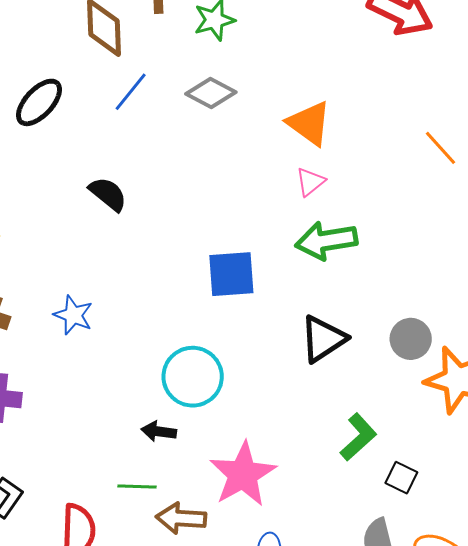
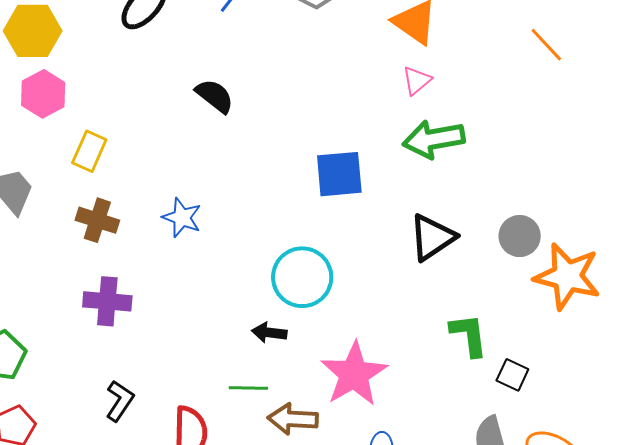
green L-shape: (358, 437) -> (469, 335), turned -54

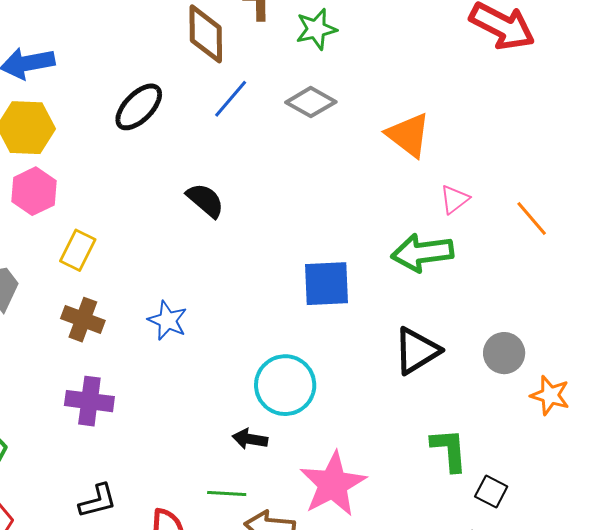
orange line: (546, 45) -> (532, 218), moved
pink triangle: (417, 80) -> (454, 199), moved
orange star: (567, 276) -> (550, 395), size x0.6
black L-shape: (120, 401) -> (98, 501), turned 39

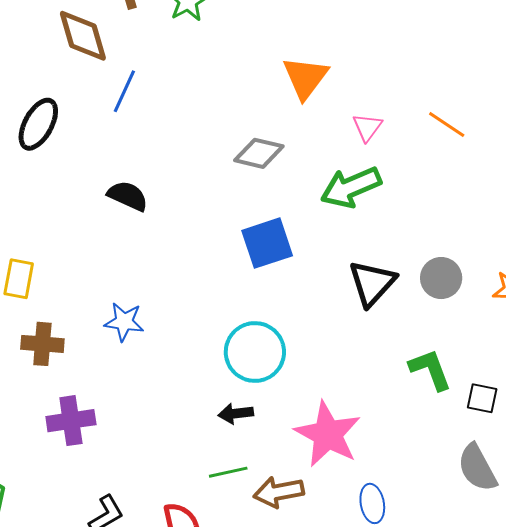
gray diamond: (311, 102) -> (259, 153), moved
orange triangle: (408, 135) -> (305, 78), turned 45
gray circle: (504, 353) -> (441, 278), moved

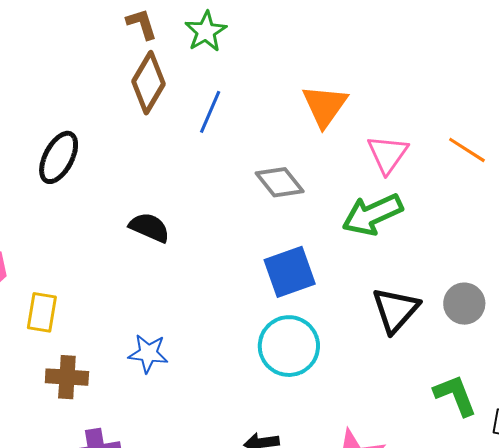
brown diamond: (83, 36) -> (148, 83), moved, turned 48
blue line: (124, 91) -> (210, 112), moved
pink triangle: (367, 127) -> (388, 154), size x1.4
gray diamond: (259, 153) -> (280, 182), turned 39
cyan circle: (255, 352) -> (289, 346), moved

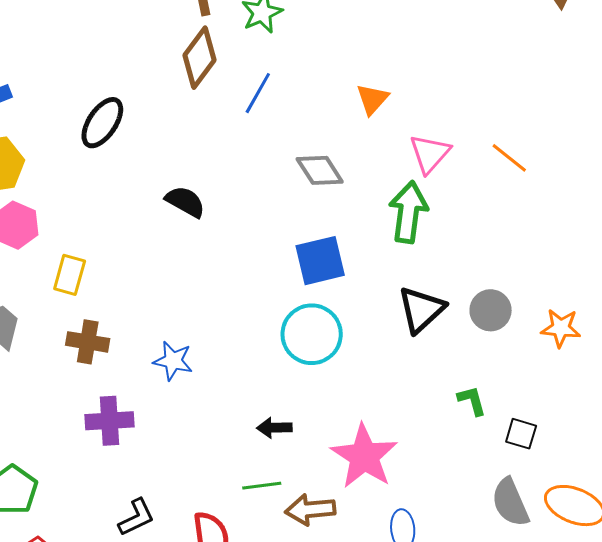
orange triangle: (325, 106) -> (372, 99), size x0.7
green arrow: (372, 214) -> (408, 212), turned 116
blue star: (148, 353) -> (173, 361), moved
green L-shape: (455, 395) -> (472, 401), size x0.7

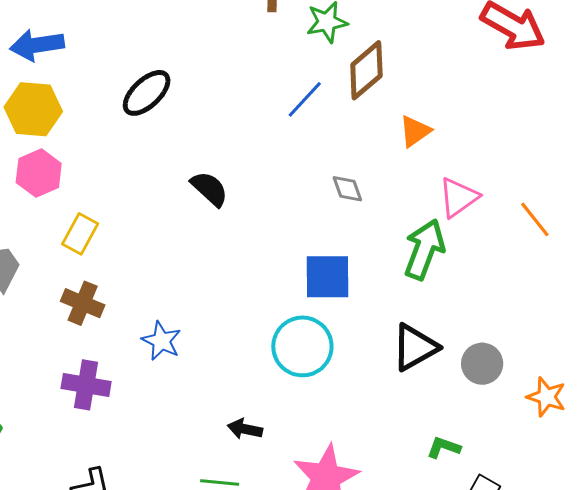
brown diamond: (200, 58) -> (366, 70), moved
gray diamond: (320, 170) -> (347, 189), size x0.7
green L-shape: (472, 401) -> (444, 447), turned -68

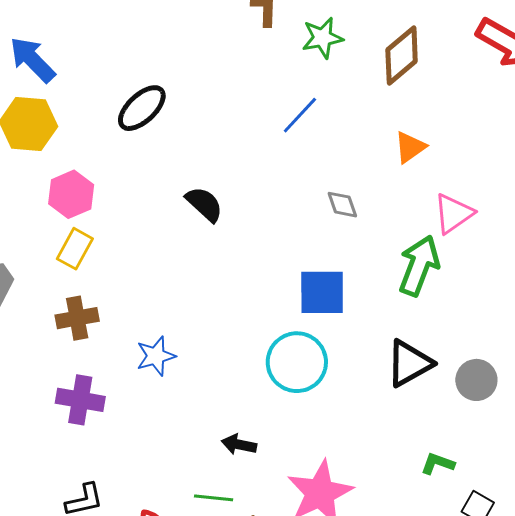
blue arrow: (37, 45) -> (32, 60), turned 54
brown diamond: (366, 70) -> (402, 56), moved
pink hexagon: (39, 173) -> (71, 194), moved
brown cross: (83, 303) -> (77, 318), turned -33
blue star: (161, 341) -> (156, 356), turned 30

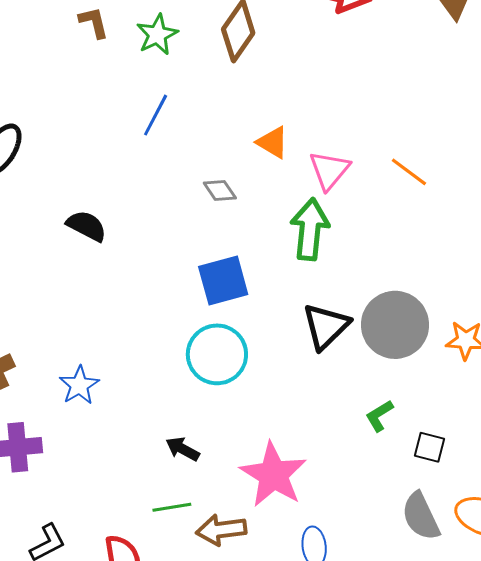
orange triangle: (410, 147) -> (273, 142), moved, turned -39
gray circle: (476, 380) -> (395, 325), size x1.6
black arrow: (239, 445) -> (183, 449), turned 32
green L-shape: (438, 464) -> (379, 416), turned -36

